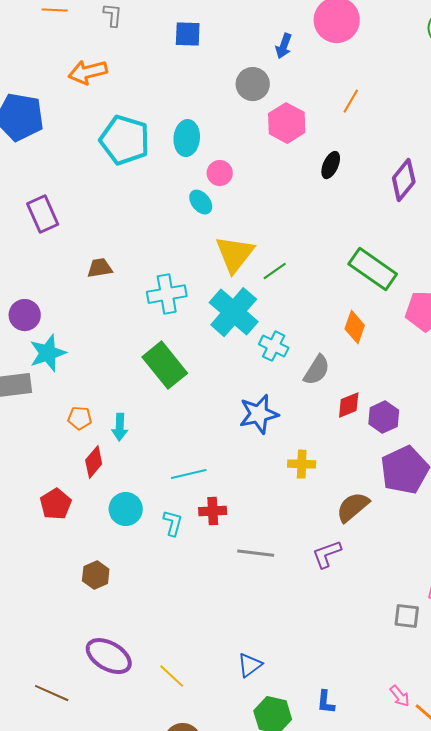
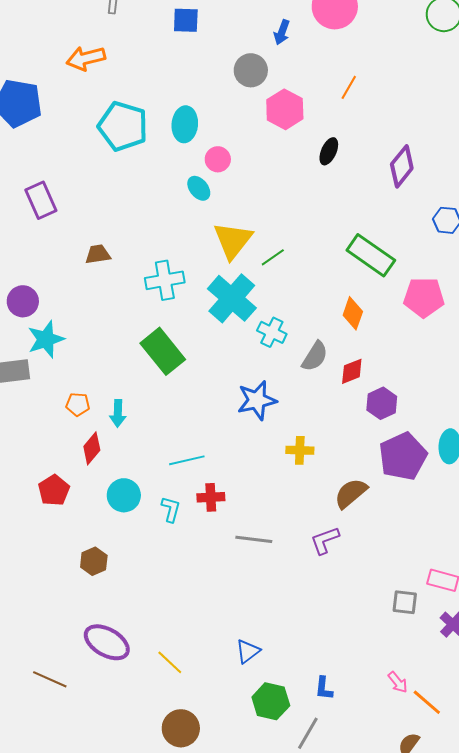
red diamond: (349, 405) -> (352, 371), moved

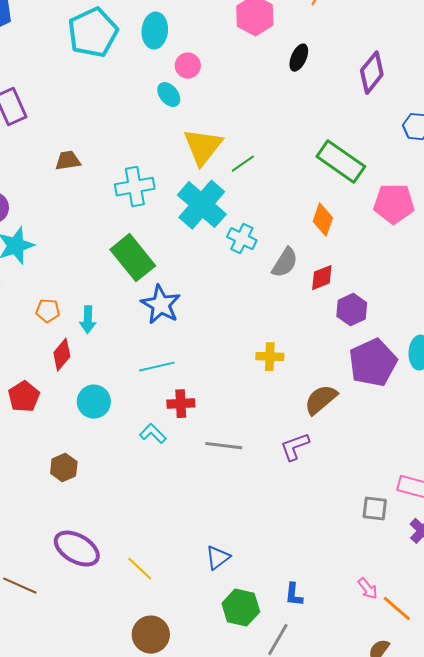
cyan pentagon: (123, 126) -> (93, 33), turned 30
blue star: (257, 400) -> (161, 305), moved, turned -30
cyan L-shape: (171, 509) -> (153, 434), moved, turned -60

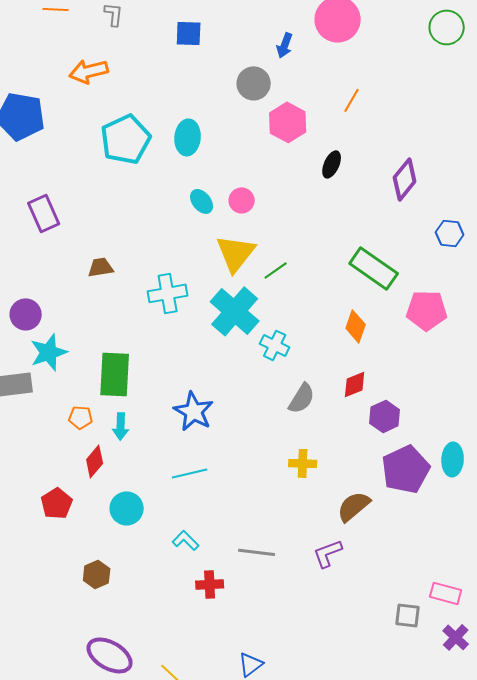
pink circle: (188, 66) -> (242, 200), moved
green rectangle: (133, 258) -> (115, 374), moved, turned 42
gray semicircle: (285, 263) -> (302, 398), moved
red cross: (181, 404) -> (210, 584), moved

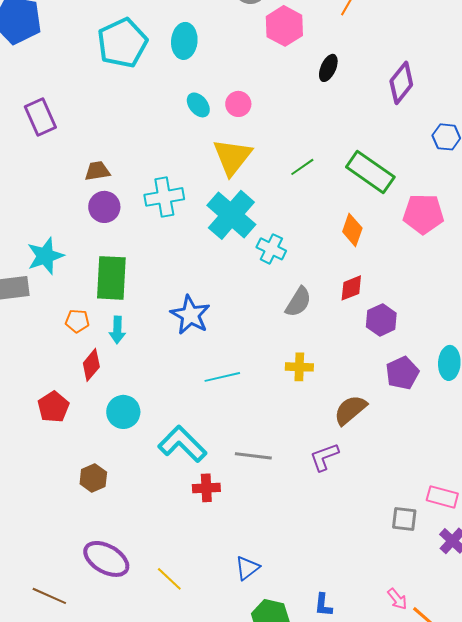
green line: (276, 270) -> (302, 167), moved
purple circle: (26, 314) -> (104, 207), moved
purple pentagon: (406, 469) -> (402, 373), size x0.7
cyan line: (190, 473) -> (222, 377), moved
cyan L-shape: (186, 540) -> (182, 444), size x1.8

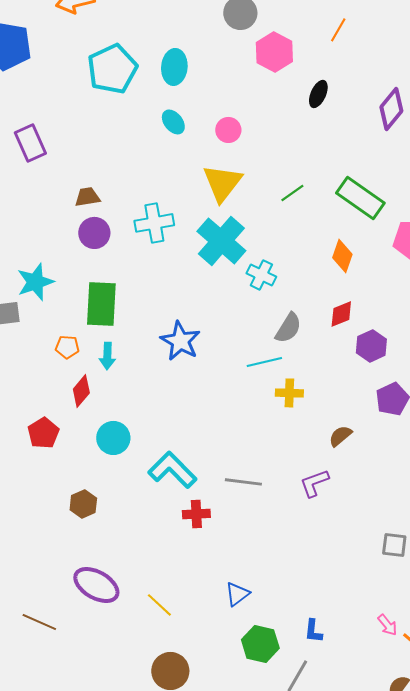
cyan ellipse: (198, 105) -> (173, 122), moved
cyan line: (222, 377) -> (264, 362), moved
brown semicircle: (350, 410) -> (340, 436), size x0.7

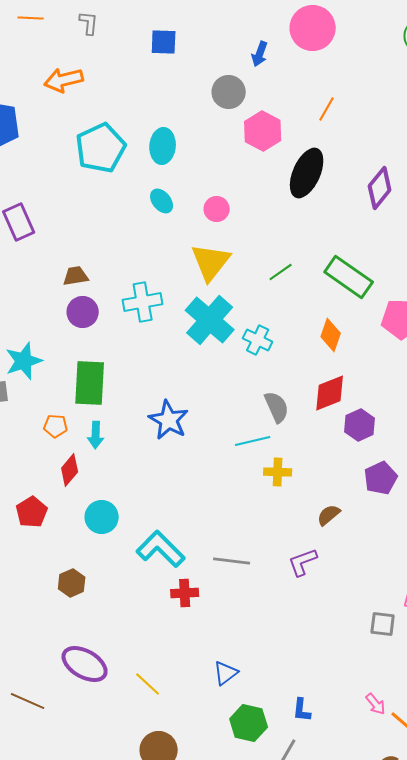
black ellipse: (318, 94) -> (307, 173), size x1.8
cyan cross: (261, 275) -> (258, 340), moved
red diamond: (341, 314) -> (330, 393), size x1.4
gray semicircle: (288, 328) -> (277, 407), turned -56

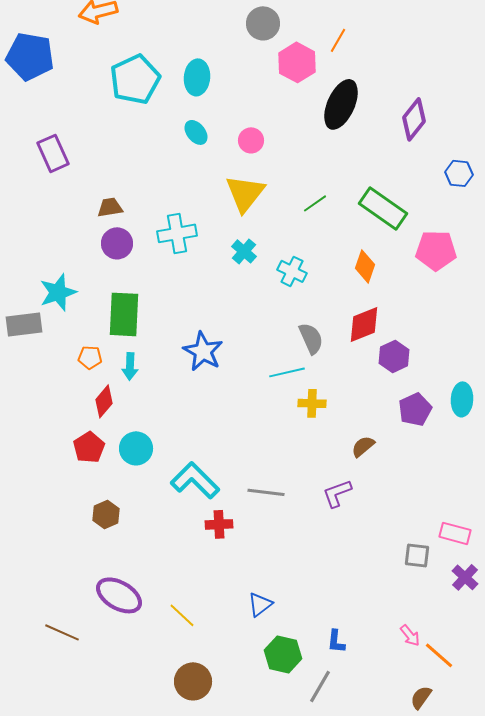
orange line: (327, 109) -> (338, 40), moved
cyan cross: (210, 320) -> (244, 251), size x0.5
red pentagon: (32, 512) -> (89, 447), moved

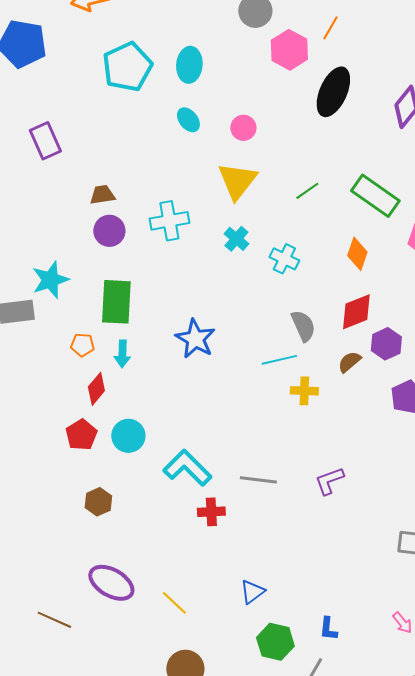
brown semicircle: (363, 446) -> (349, 362), moved

